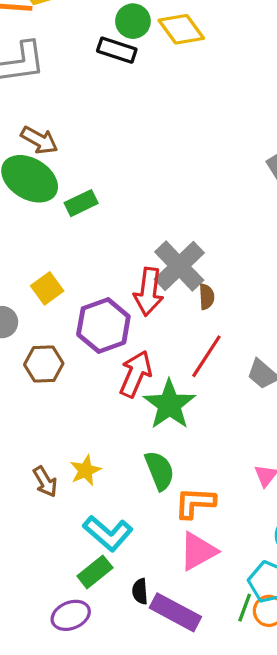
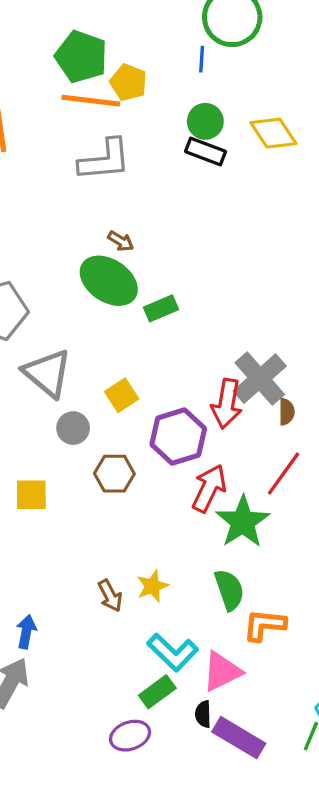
green circle: (133, 21) -> (205, 121), moved
brown arrow: (39, 140) -> (121, 241), size x0.7
pink triangle: (198, 551) -> (222, 671), moved

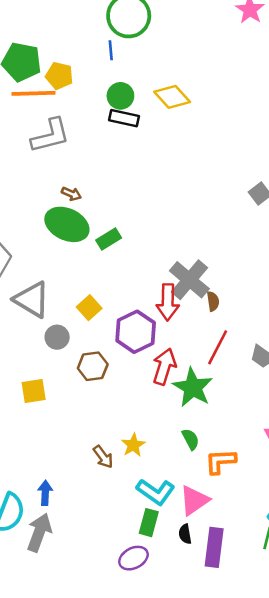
green semicircle: (229, 590) -> (191, 439), size x0.7
green rectangle: (157, 692) -> (149, 523), turned -30
purple rectangle: (239, 738) -> (214, 547), turned 75

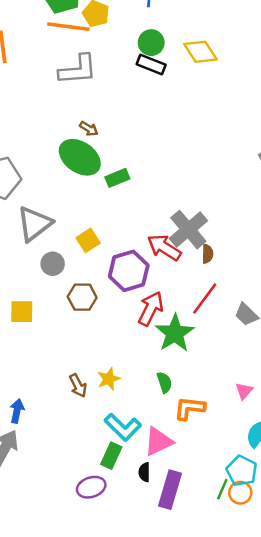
gray triangle: (32, 300) -> (34, 224), turned 42
red arrow: (168, 302) -> (164, 247), turned 112

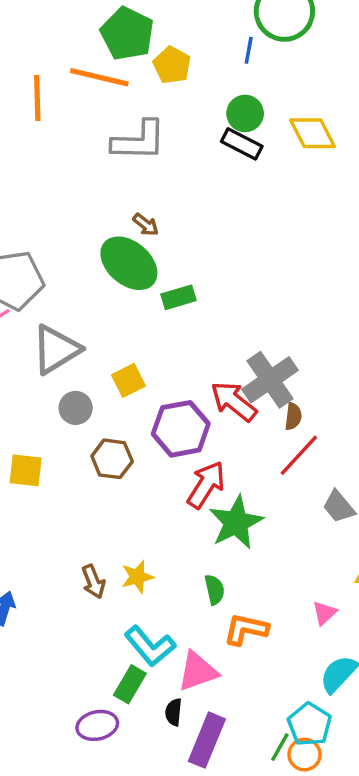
orange line: (68, 27) -> (99, 77), moved
red line: (205, 299) -> (299, 455), moved

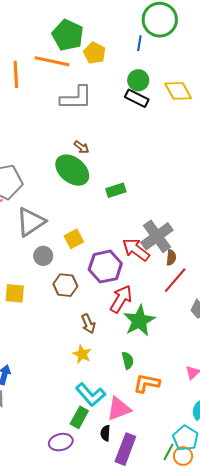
green rectangle: (178, 297) -> (116, 190), moved
yellow star: (137, 577) -> (82, 354), turned -30
brown arrow: (93, 582) -> (88, 324), moved

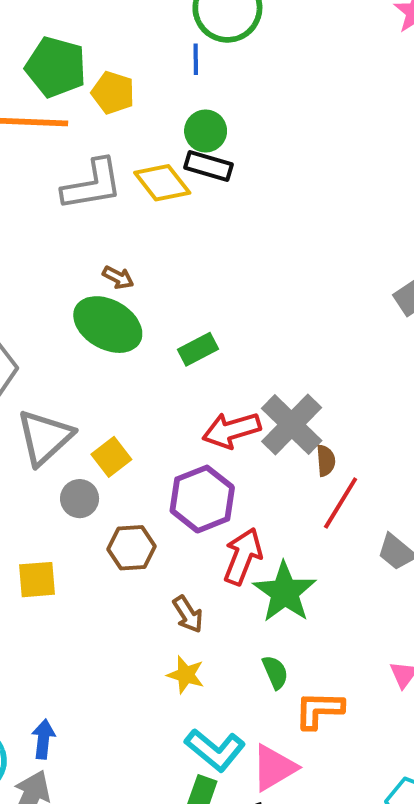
yellow diamond: (178, 91) -> (162, 183), moved
yellow square: (74, 239) -> (111, 457), moved
red arrow: (136, 250) -> (231, 430), moved, turned -44

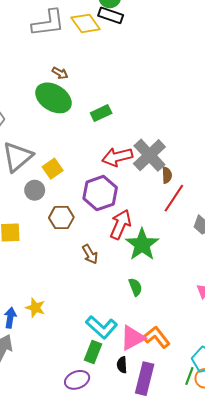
yellow star: (186, 675) -> (35, 308), moved
orange L-shape: (319, 710) -> (157, 337), moved, turned 48

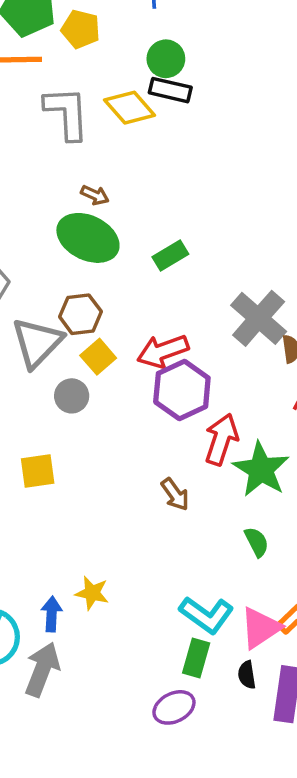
gray L-shape: (48, 23) -> (67, 113), turned -80
red arrow: (117, 157) -> (163, 351), moved
brown hexagon: (61, 218) -> (80, 314), moved

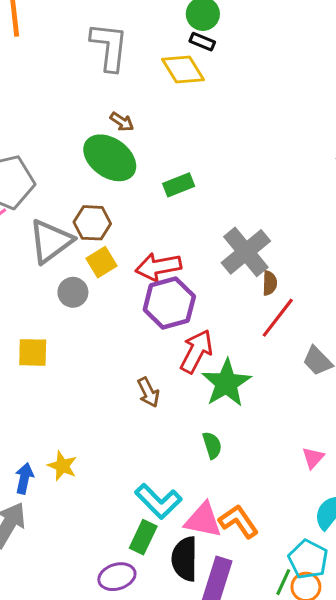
black rectangle: (170, 90) -> (202, 42), size x0.7
yellow diamond: (130, 108) -> (183, 69), moved
pink triangle: (260, 628) -> (203, 520), turned 36
black semicircle: (247, 675) -> (185, 559), size x1.8

